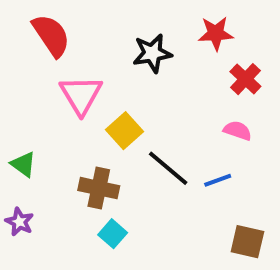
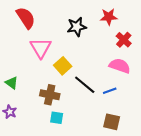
pink semicircle: (238, 131) -> (120, 66), size x1.5
cyan square: (113, 234) -> (57, 118), turned -32
brown square: (247, 242) -> (112, 122), moved

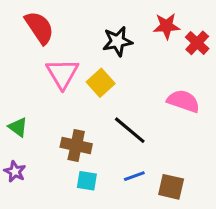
red cross: (124, 40) -> (197, 43), moved
yellow square: (63, 66) -> (101, 83), moved
blue line: (110, 91) -> (134, 176), moved

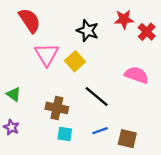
black star: (117, 41) -> (88, 31), turned 30

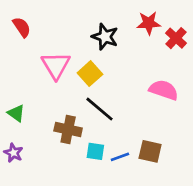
red semicircle: (30, 20) -> (22, 27), moved, size x0.7
black line: (97, 97) -> (100, 109), moved
cyan square: (65, 134) -> (95, 151), moved
brown square: (127, 139) -> (150, 151), moved

